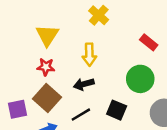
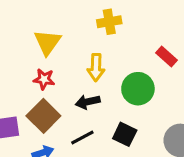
yellow cross: (99, 15) -> (109, 22), turned 36
green circle: (140, 79) -> (138, 89), moved

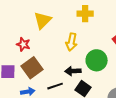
red star: (44, 79) -> (23, 44), moved
black arrow: (88, 102) -> (73, 71), moved

